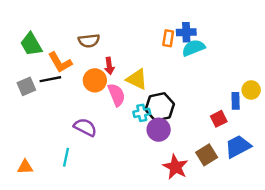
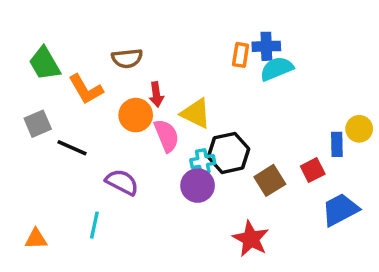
black line: (50, 79) -> (72, 148), moved, turned 35
purple circle: (159, 130) -> (198, 186), moved
brown square: (207, 155) -> (270, 180), moved

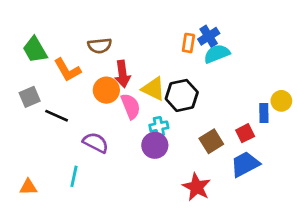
blue cross: (266, 46) -> (209, 36), turned -30
red arrow: (156, 94) -> (123, 74), size x1.4
black hexagon: (229, 153) -> (182, 95), moved
blue trapezoid: (340, 210) -> (245, 164), moved

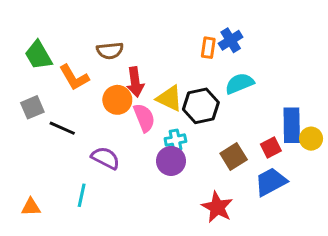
cyan semicircle: (217, 54) -> (240, 83), moved
yellow circle: (281, 101) -> (311, 139), moved
blue rectangle: (264, 113) -> (292, 125), size x1.6

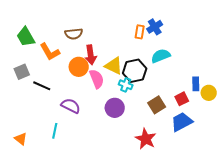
blue rectangle: (292, 125) -> (196, 84), size x0.6
cyan cross: (175, 140) -> (126, 85), moved, turned 32
orange triangle: (31, 207) -> (21, 139), turned 40

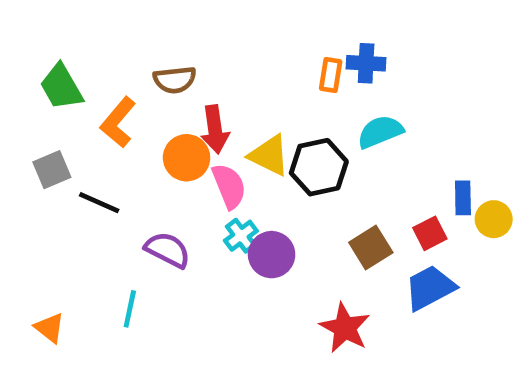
blue cross: (155, 27) -> (366, 63), turned 35
orange L-shape: (50, 52) -> (118, 122), turned 70
cyan cross: (126, 85) -> (241, 236), moved, turned 32

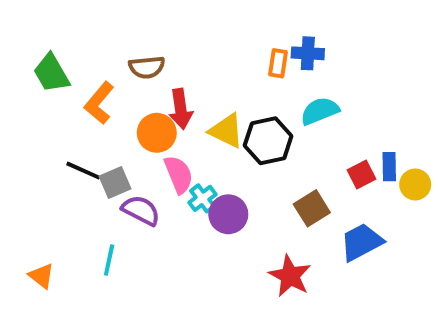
gray square: (52, 170) -> (115, 182), moved
pink semicircle: (229, 186) -> (179, 175), moved
red square: (430, 233) -> (361, 175), moved

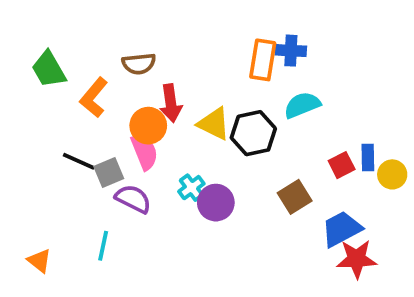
orange rectangle: (278, 63) -> (263, 60), size x1.5
pink semicircle: (179, 175) -> (144, 152), moved
red star: (290, 276) -> (357, 259), moved, turned -30

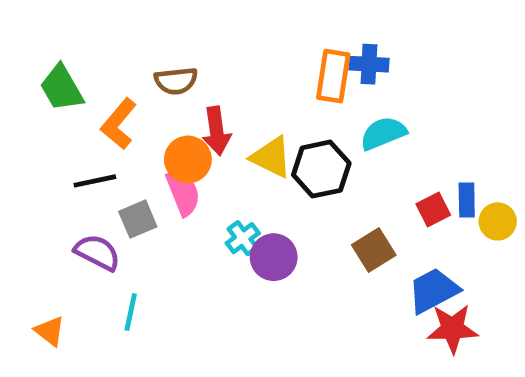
black line: (79, 161) -> (95, 181), moved, turned -36
purple semicircle: (133, 199) -> (97, 252), moved

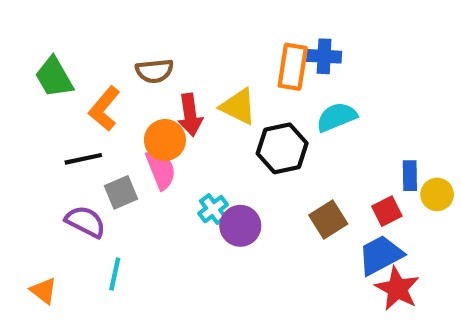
yellow triangle: (271, 157) -> (238, 107), moved
red square: (433, 210) -> (387, 211), moved
red star: (452, 329) -> (397, 289), turned 30

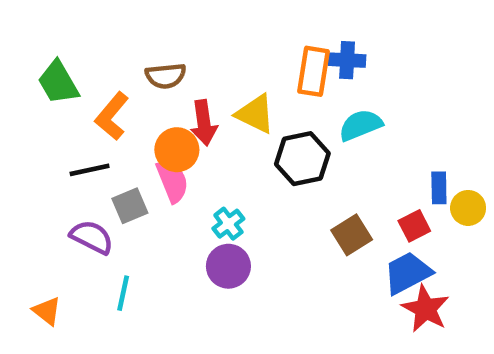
purple circle: (240, 226) -> (228, 266), moved

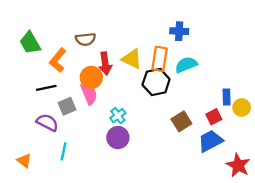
orange rectangle: (313, 71) -> (160, 59), moved
red star: (425, 309) -> (238, 165), moved

